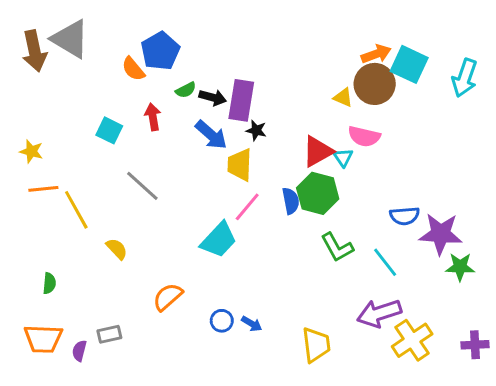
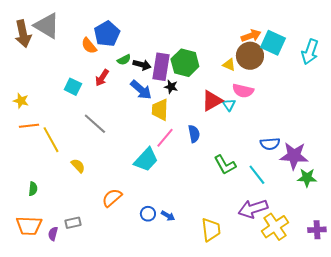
red arrow: (153, 117) -> (102, 78), turned -138
green hexagon: (318, 193) -> (185, 63), moved

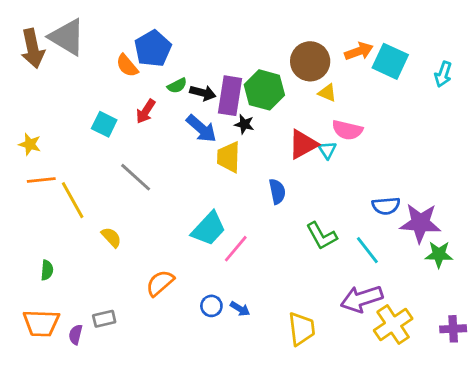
cyan arrow: (310, 52) -> (443, 74), size x0.7
brown circle: (250, 56) -> (310, 61), moved
pink line: (165, 138) -> (236, 249), moved

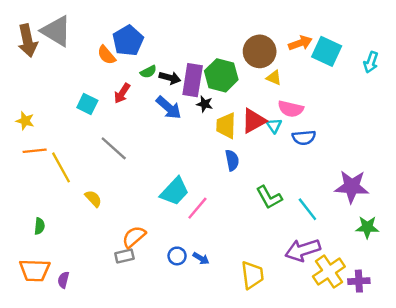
yellow trapezoid: (229, 157) -> (226, 126), moved
blue semicircle: (386, 206) -> (304, 138), moved
green star: (439, 254) -> (367, 227), moved
gray rectangle: (104, 319) -> (124, 256), moved
purple cross: (453, 329) -> (359, 281), moved

